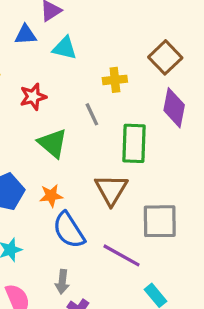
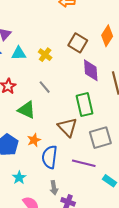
yellow cross: (115, 80) -> (45, 55), moved, turned -32
green rectangle: (134, 143) -> (85, 105), moved
blue semicircle: (69, 230) -> (50, 157), turned 55

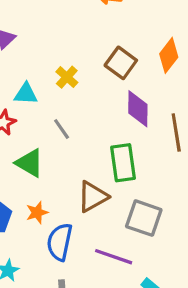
cyan triangle: (19, 53) -> (26, 94), moved
brown triangle: (68, 127) -> (93, 197), turned 40
gray square: (100, 138) -> (144, 218), turned 30

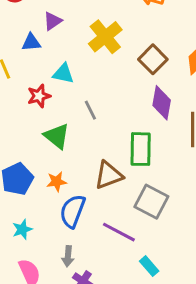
yellow cross: (67, 77) -> (105, 37), moved, size x1.6

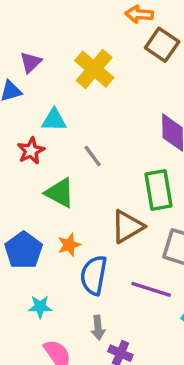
brown square: (153, 59) -> (162, 45), moved
cyan star: (22, 229) -> (40, 307), turned 30

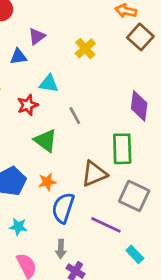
yellow cross: (94, 69) -> (85, 48), size x0.7

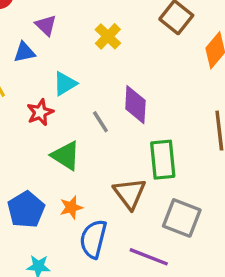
purple triangle: (37, 36) -> (46, 25), turned -36
cyan triangle: (49, 84) -> (65, 84), turned -36
purple diamond: (139, 106) -> (135, 105), moved
brown triangle: (94, 174) -> (130, 193), turned -40

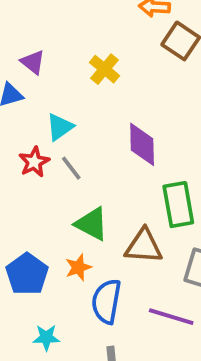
gray line: (100, 122) -> (71, 168), moved
green triangle: (66, 156) -> (92, 224), moved
brown triangle: (130, 193) -> (144, 246), turned -45

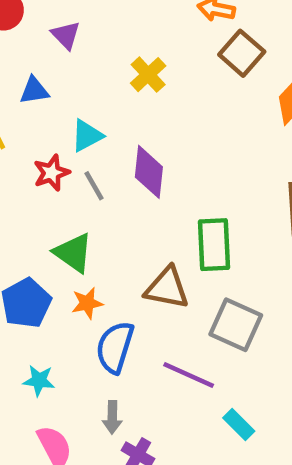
purple triangle: (33, 62) -> (66, 35), moved
purple diamond: (142, 144) -> (149, 172), moved
green triangle: (92, 224) -> (73, 253), moved

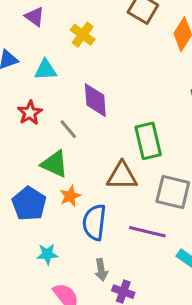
purple triangle: (66, 35) -> (35, 17), moved
cyan triangle: (87, 136) -> (45, 70), moved, turned 35
gray line: (94, 186) -> (68, 129), moved

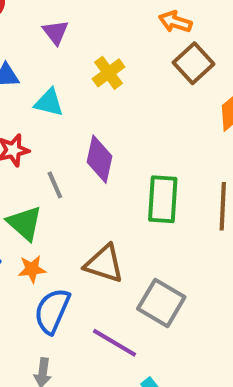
green rectangle: (148, 141) -> (163, 199), moved

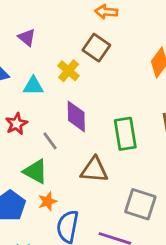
brown square: (193, 63) -> (96, 48), moved
yellow cross: (108, 73) -> (69, 71), moved
brown triangle: (104, 264) -> (94, 170), moved

